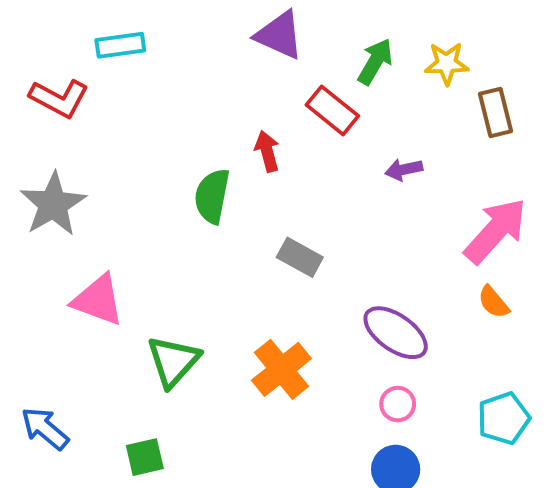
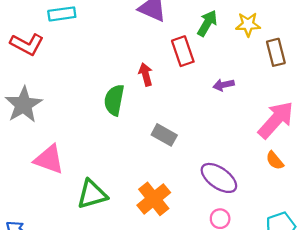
red rectangle: (332, 110) -> (183, 51), turned 32
green triangle: (173, 361) -> (92, 194), turned 32

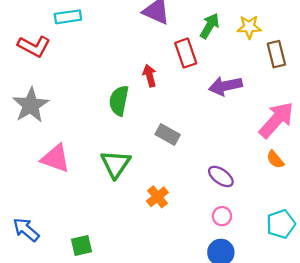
purple arrow: (224, 85) -> (225, 86), size x1.6
purple ellipse: (219, 178) -> (221, 176), size x0.7
green triangle: (92, 194) -> (116, 164), moved, turned -40
orange cross: (154, 199) -> (157, 197), size x0.7

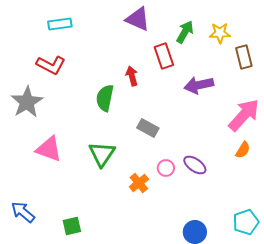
red L-shape: (34, 46) -> (51, 65), moved
orange semicircle: (275, 159) -> (243, 150), turned -108
pink circle: (222, 216) -> (166, 168), moved
cyan pentagon: (281, 224) -> (246, 222), moved

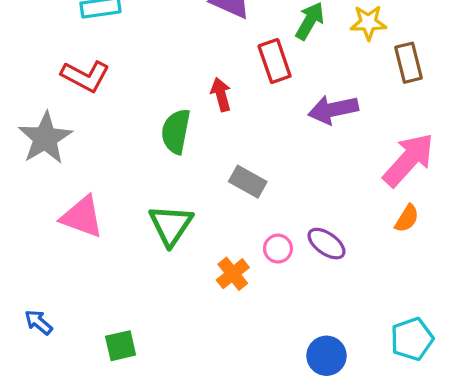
blue arrow: (23, 212) -> (38, 322), size x0.7

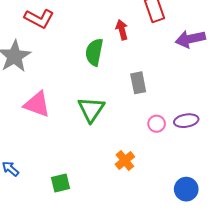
gray rectangle: (248, 182) -> (138, 83), turned 50
purple ellipse: (326, 244) -> (186, 121), turned -45
orange cross: (233, 274) -> (125, 161), moved

